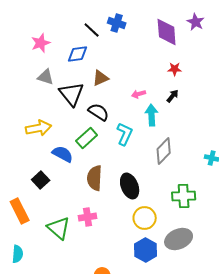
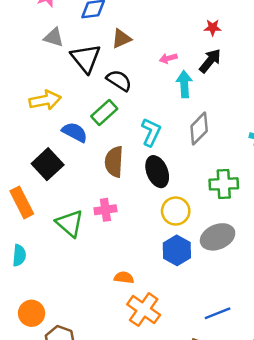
black arrow: (173, 96) -> (210, 61), size x1.5
cyan L-shape: (125, 134) -> (151, 132), moved
black square: (41, 180) -> (48, 164), size x1.4

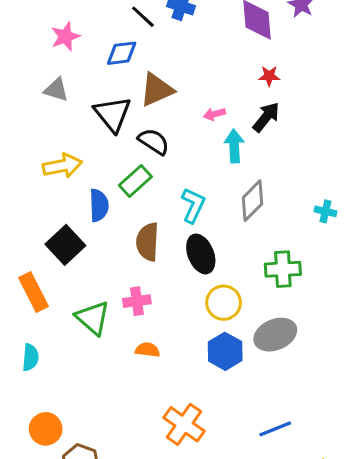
gray triangle: (54, 37) -> (56, 90), moved
brown triangle: (121, 39) -> (157, 90), size x1.4
blue semicircle: (75, 132) -> (99, 205), turned 60
orange semicircle: (124, 278) -> (148, 350), moved

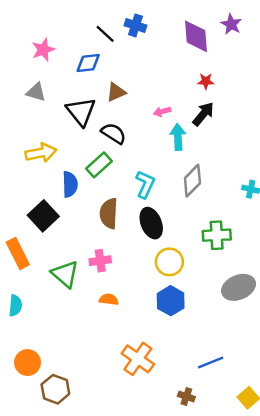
brown triangle: (157, 90) -> (116, 92), size x0.7
gray ellipse: (275, 335) -> (239, 287), moved

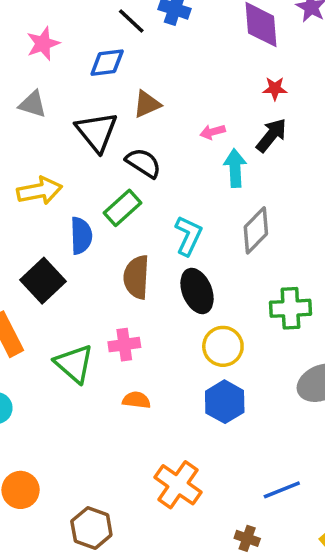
brown hexagon: (55, 389) -> (91, 528), moved

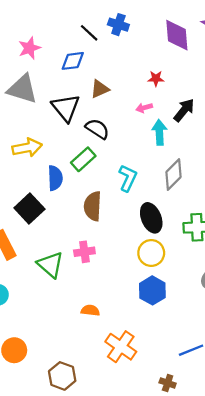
red star: (275, 89) -> (156, 78), moved
gray triangle: (33, 104) -> (22, 89), size x1.6
black ellipse: (197, 291) -> (151, 218), moved
orange semicircle: (136, 400) -> (90, 310), moved

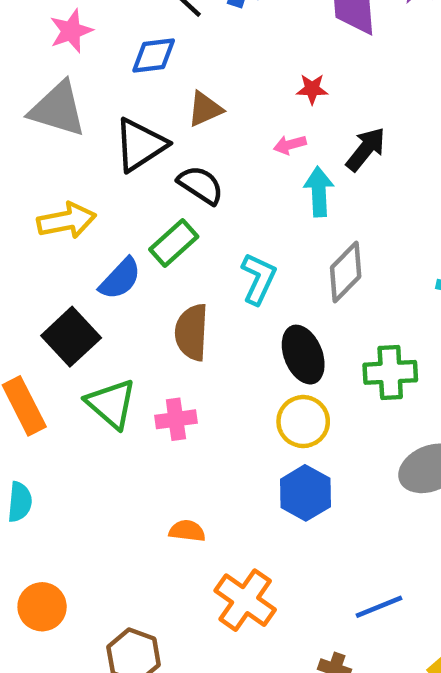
black triangle: (66, 108) -> (140, 145), turned 36
blue semicircle: (55, 178) -> (120, 279), turned 45
green triangle: (50, 265) -> (111, 404), moved

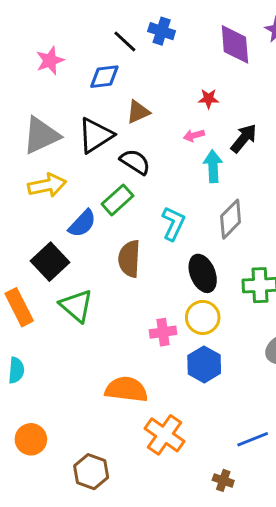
gray triangle: (58, 109) -> (41, 135), moved, turned -42
pink cross: (176, 419) -> (163, 332), moved
orange semicircle: (187, 531) -> (126, 389), size x1.8

